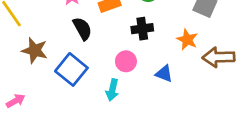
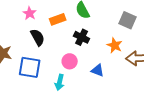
black cross: (142, 29) -> (82, 37), turned 35
blue square: (71, 69) -> (30, 67), turned -30

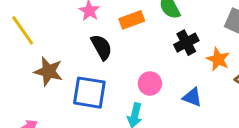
black cross: (82, 37) -> (186, 43), moved, turned 35

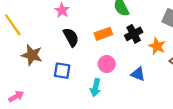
orange rectangle: (132, 20) -> (103, 34), moved
blue square: (89, 93) -> (62, 71), size x0.7

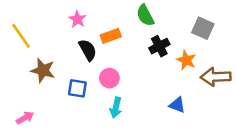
orange rectangle: (103, 34) -> (111, 36), moved
pink circle: (107, 64) -> (109, 78), moved
blue triangle: (138, 74) -> (177, 105), moved

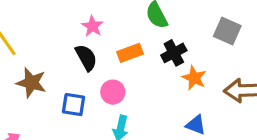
pink star: (77, 19) -> (92, 26), moved
orange rectangle: (111, 36) -> (130, 53), moved
orange star: (186, 60) -> (194, 78), moved

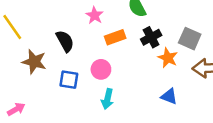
pink star: (92, 26) -> (95, 15), moved
gray square: (227, 31) -> (190, 39), moved
black semicircle: (86, 58) -> (65, 41), moved

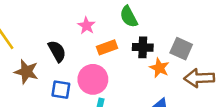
black cross: (151, 37) -> (143, 47), turned 30
pink circle: (101, 69) -> (93, 79), size x1.5

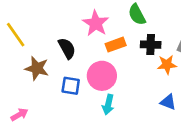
pink star: (86, 26) -> (96, 23), size x1.5
orange star: (159, 68) -> (167, 65), turned -30

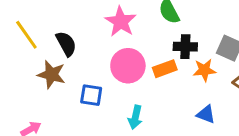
orange rectangle: (116, 45) -> (165, 69), moved
black semicircle: (67, 48) -> (66, 44), moved
pink circle: (102, 76) -> (128, 66), moved

